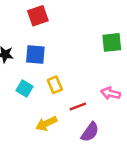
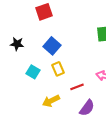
blue square: (35, 55) -> (52, 46), moved, turned 36

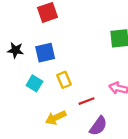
blue square: (52, 46) -> (45, 53), moved, turned 36

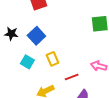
blue square: (45, 53) -> (36, 36), turned -30

